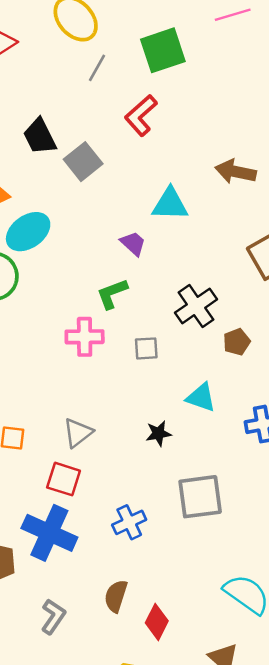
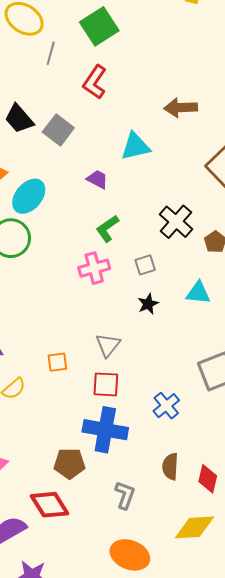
purple trapezoid: (133, 243) -> (97, 179), moved
black star: (158, 433) -> (148, 304), moved

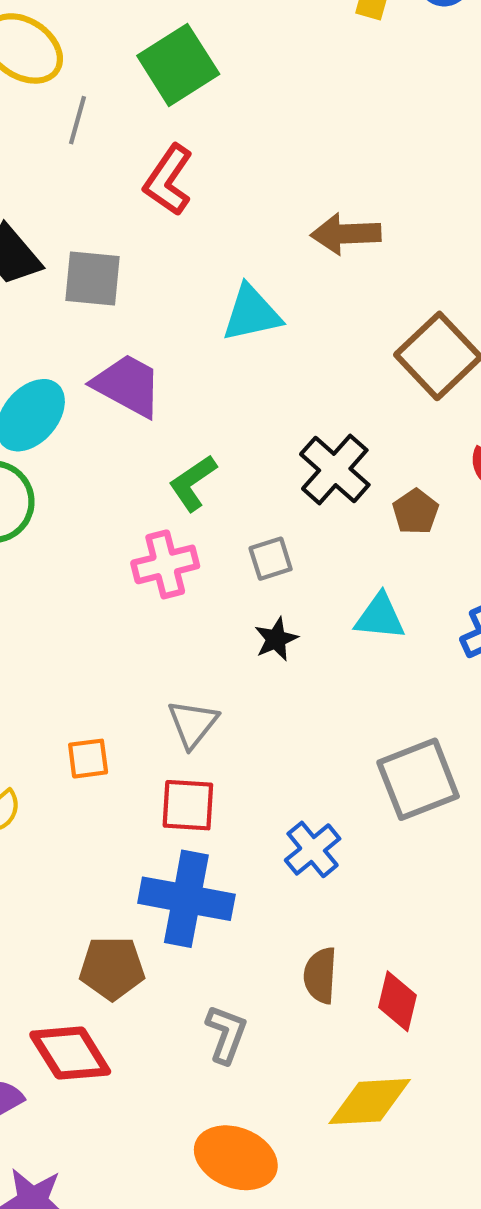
gray square: (58, 130) -> (93, 279), turned -32
purple trapezoid: (97, 179) -> (128, 385), moved, size x1.6

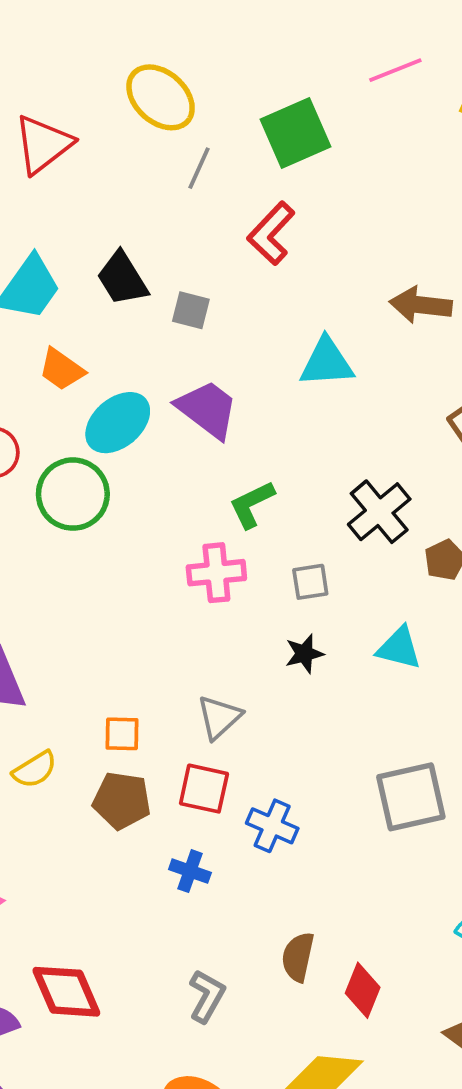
gray square: (93, 279) -> (191, 310), size x0.7
blue cross: (313, 849) -> (272, 826), moved, turned -36
blue cross: (186, 899) -> (190, 871), size x0.5
brown pentagon: (112, 968) -> (122, 800), moved

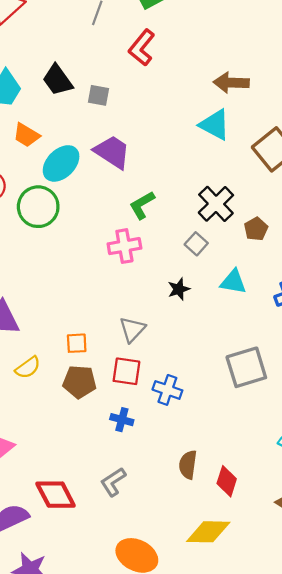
cyan triangle: (327, 362) -> (215, 125), moved, turned 36
gray square: (310, 582) -> (196, 244), moved, turned -35
gray L-shape: (207, 996) -> (113, 482), moved, turned -148

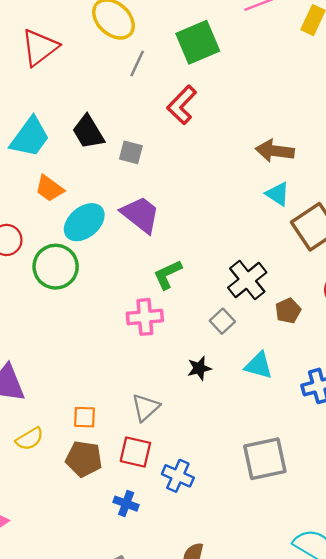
cyan triangle: (215, 125) -> (278, 194), moved, size x0.7

